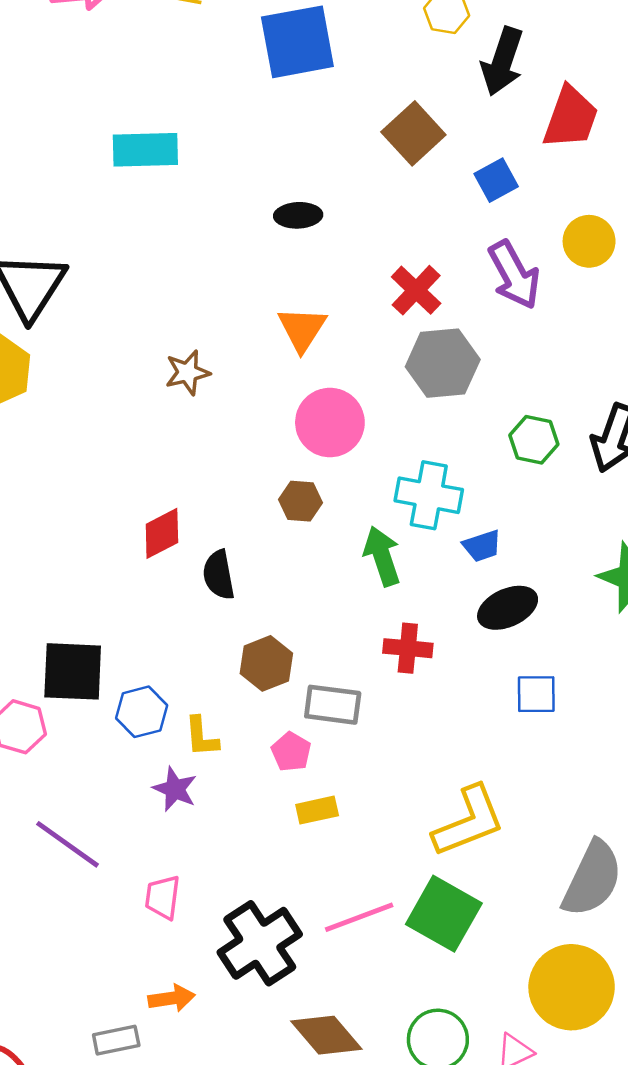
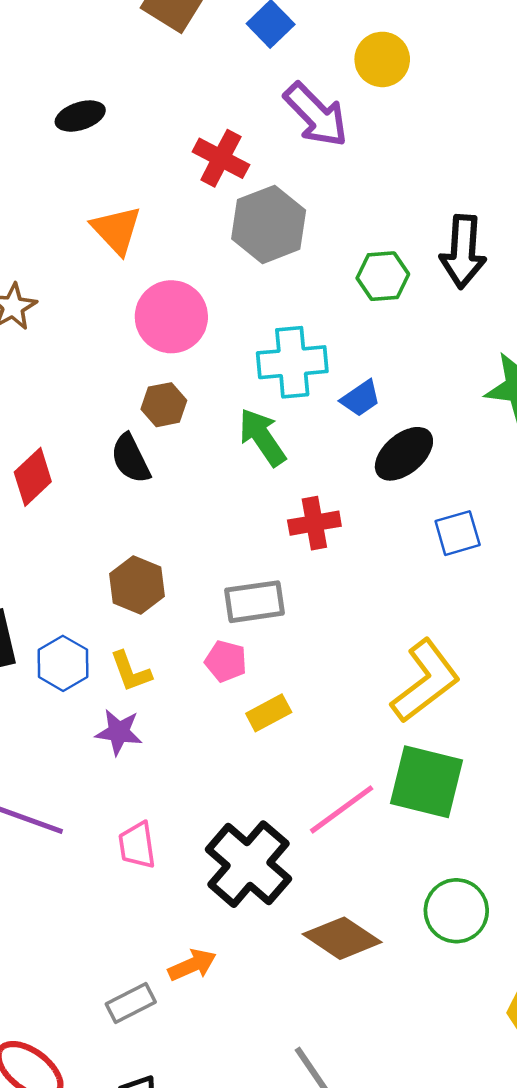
black semicircle: (219, 575) -> (131, 459), moved
brown hexagon: (266, 663) -> (137, 585), moved
orange arrow: (172, 998) -> (192, 965), moved

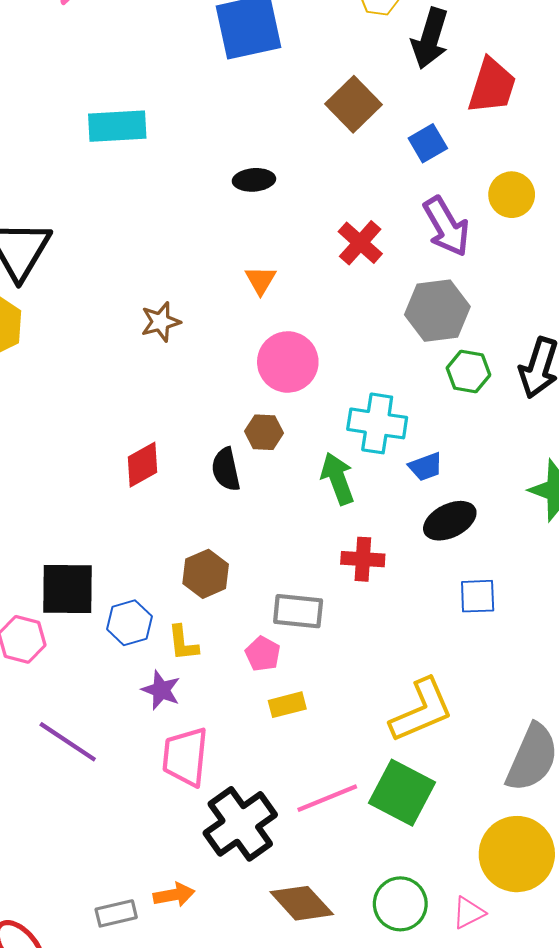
gray hexagon: (269, 224) -> (437, 311), moved
orange triangle: (117, 230) -> (261, 280), size x0.7
pink trapezoid: (137, 845) -> (185, 757), moved, size x1.5

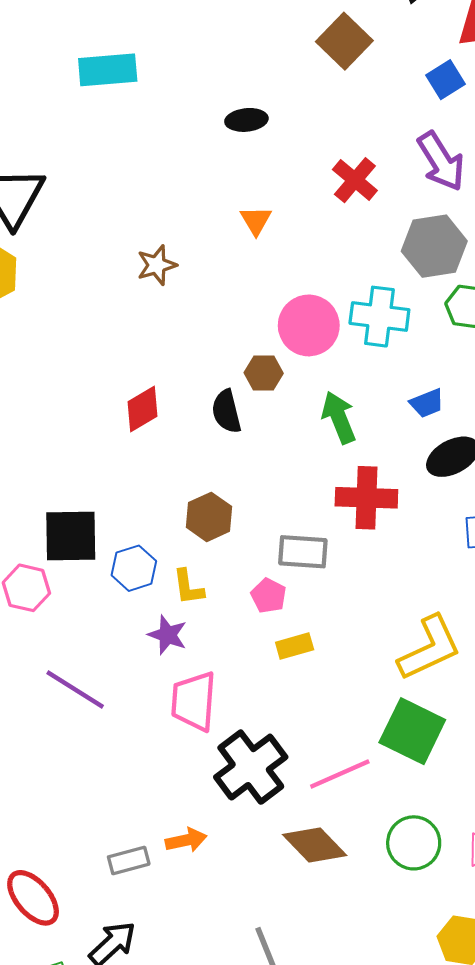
blue square: (428, 143) -> (445, 80), moved
pink circle: (288, 362) -> (309, 325), moved
cyan cross: (377, 423) -> (379, 317), moved
red cross: (363, 559) -> (366, 498), size x1.4
pink line: (327, 798) -> (340, 774), moved

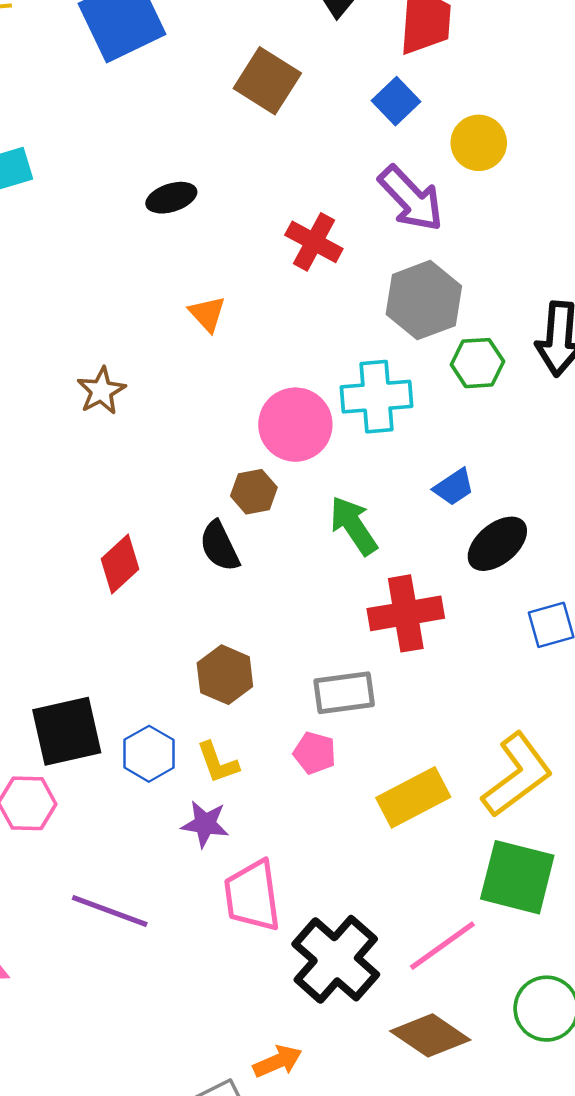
yellow rectangle: (295, 646) -> (413, 797), moved, size x1.6

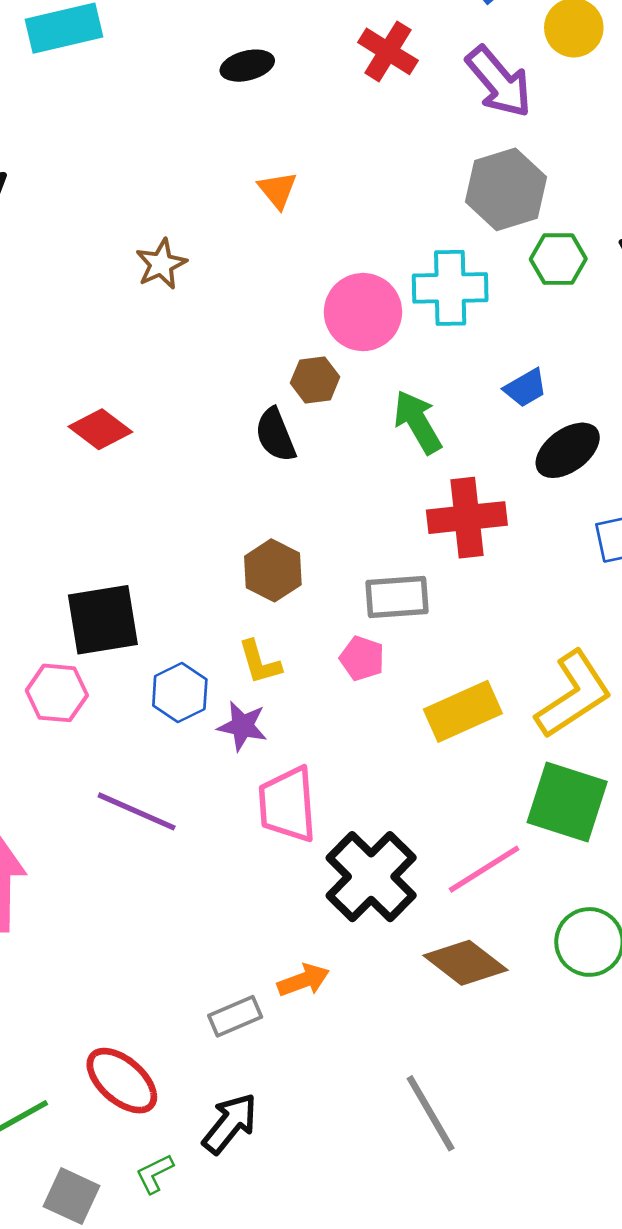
red cross: (314, 242) -> (388, 51), moved
red diamond: (120, 564) -> (100, 429), moved, turned 76
blue hexagon: (149, 754) -> (180, 693), moved

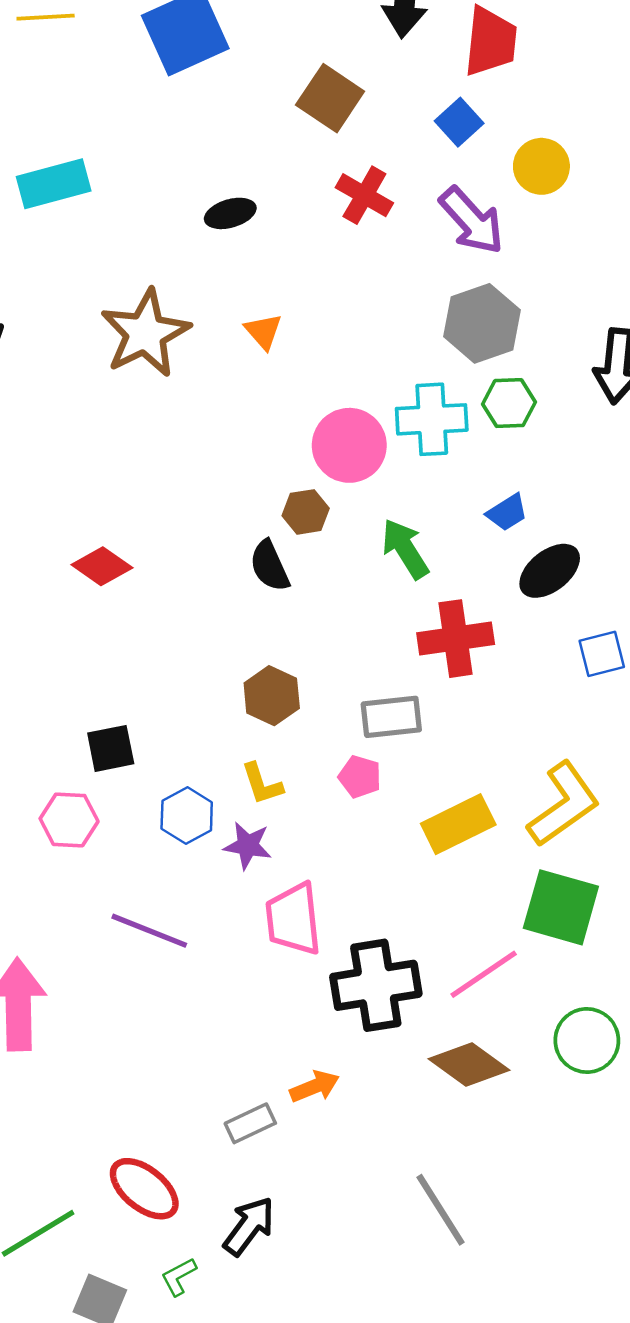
green hexagon: (558, 259) -> (509, 403), moved
brown star: (161, 264) -> (145, 333), moved, size x1.8
black square: (103, 620) -> (111, 748), size x0.7
black cross: (371, 877) -> (376, 985), turned 38

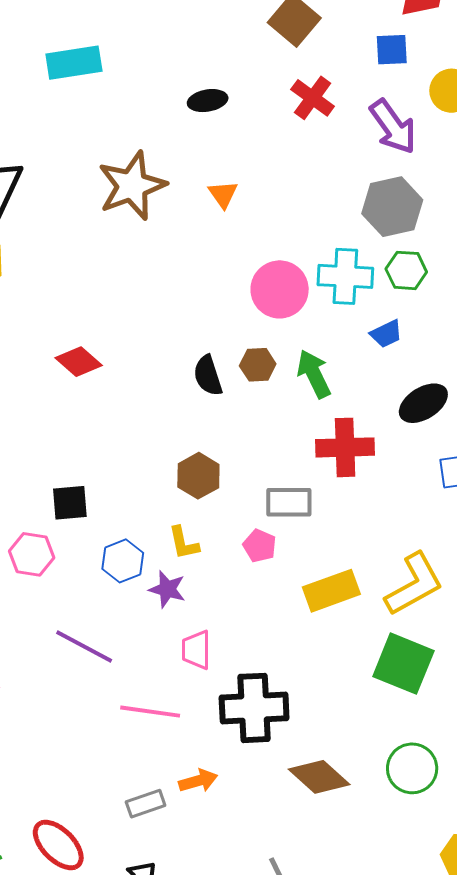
blue square: (459, 122) -> (392, 50), turned 33
brown hexagon: (306, 512) -> (258, 365), moved
blue trapezoid: (507, 512) -> (386, 334), moved
pink trapezoid: (293, 919) -> (196, 650), size x0.7
pink line: (484, 974) -> (150, 712), moved, turned 36

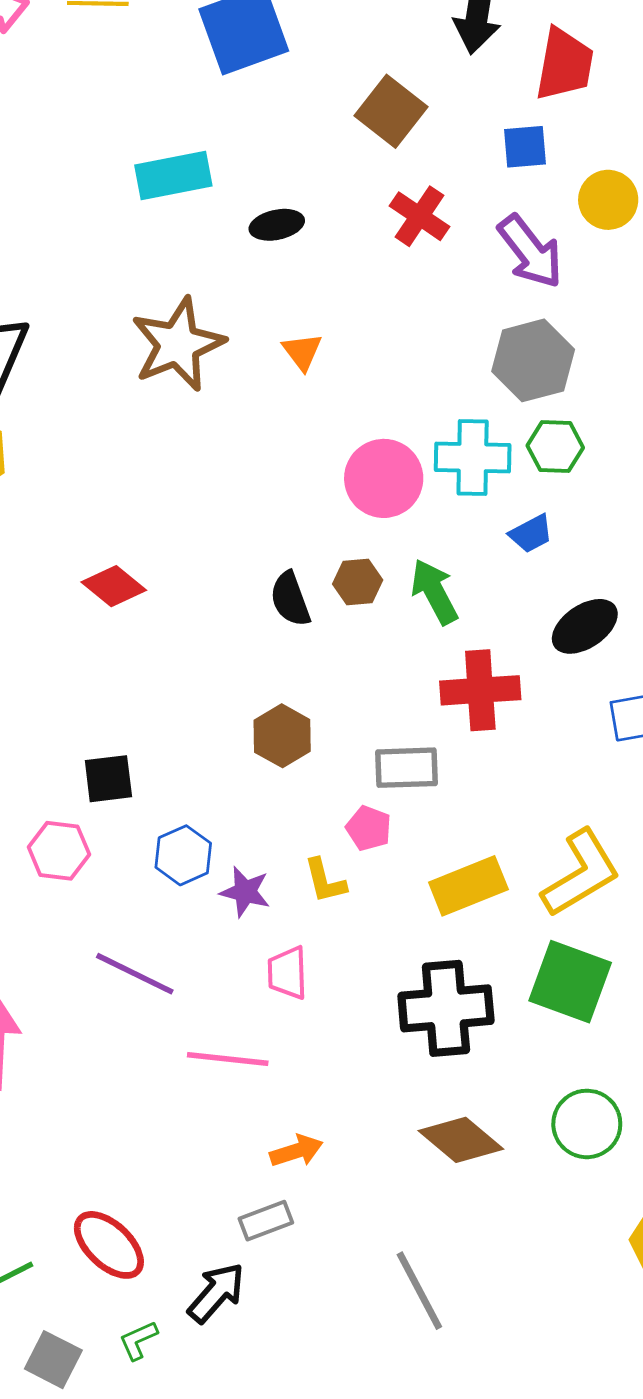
cyan rectangle: (74, 63) -> (173, 175), moved
yellow L-shape: (184, 543) -> (325, 881), moved
black cross: (254, 708) -> (446, 1008), moved
gray rectangle: (146, 804) -> (266, 1221), moved

